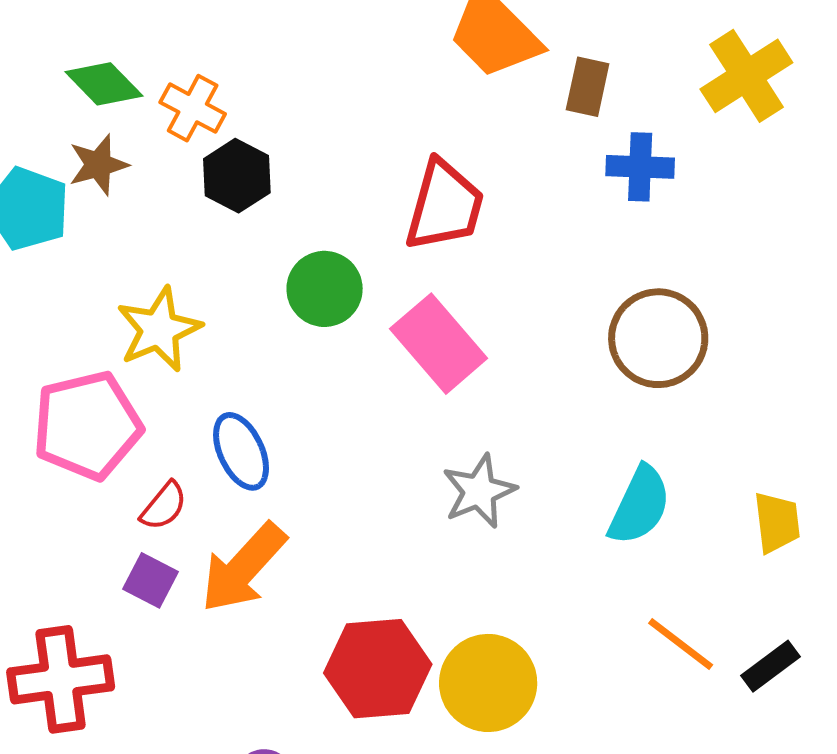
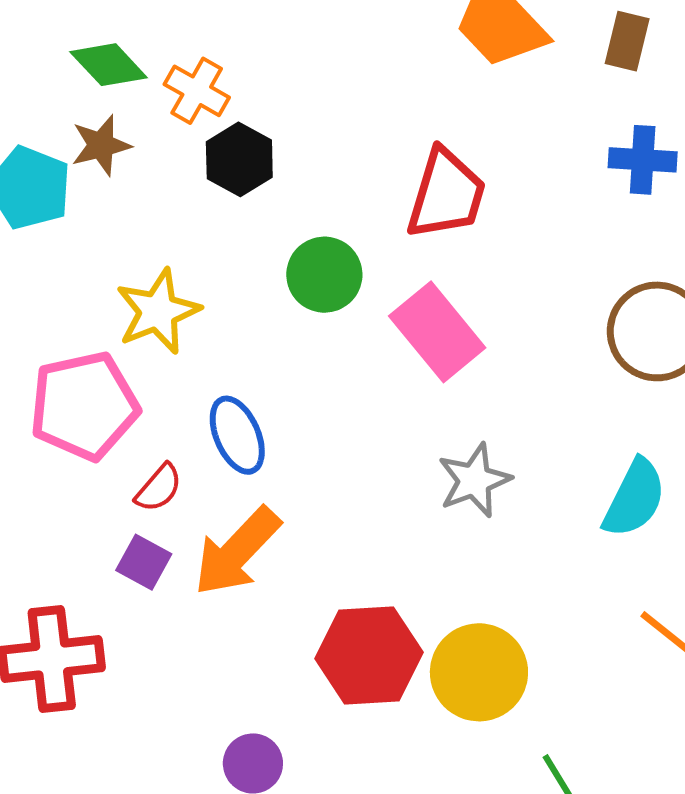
brown rectangle: (588, 87) -> (627, 41), moved

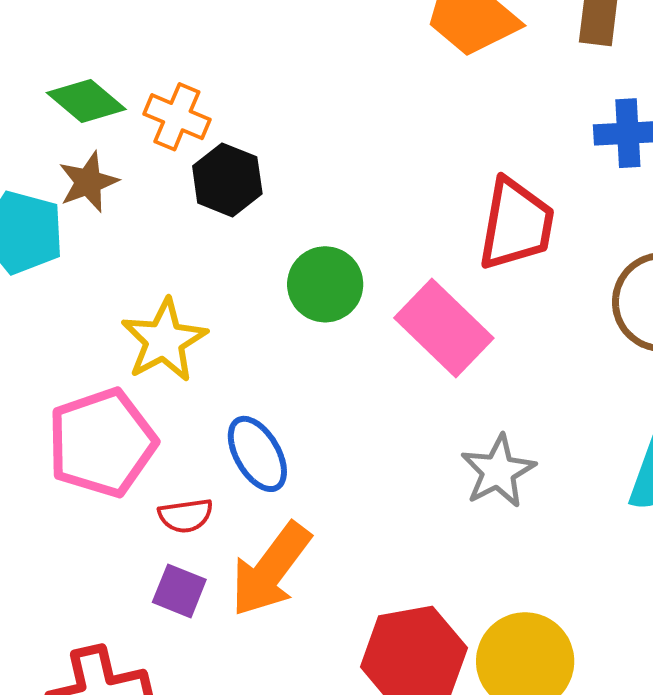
red trapezoid: (446, 194) -> (516, 224), moved
red semicircle: (159, 488) -> (186, 516), turned 48

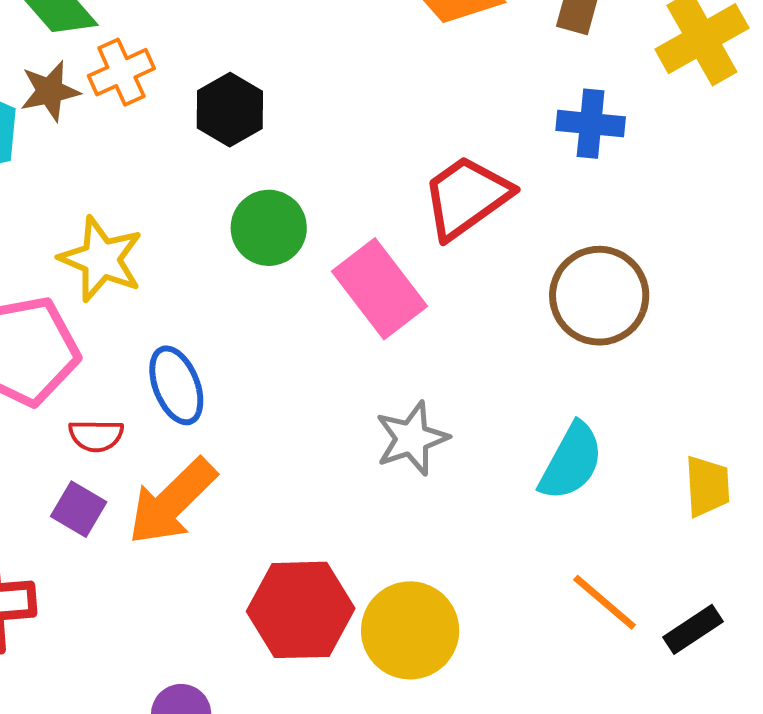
orange cross: (177, 117) -> (121, 72), moved, turned 34
black hexagon: (227, 180) -> (230, 110), moved
red trapezoid: (516, 224) -> (466, 197), turned -144
yellow star: (164, 340) -> (101, 259), turned -30

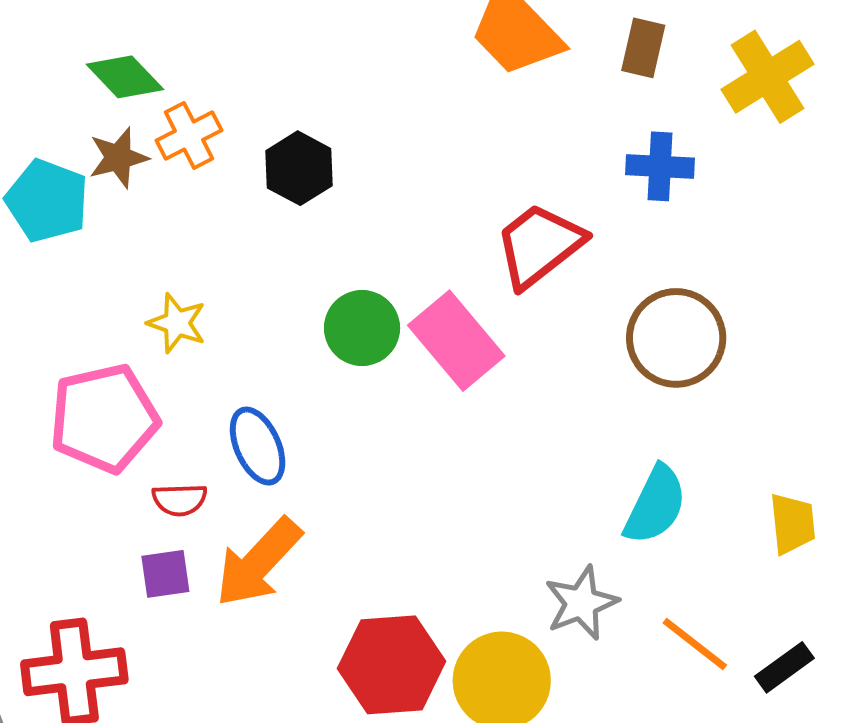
green circle: (269, 228) -> (362, 328), moved
yellow star: (101, 259) -> (177, 323), size x0.7
gray star: (412, 438) -> (581, 603), moved
purple square: (79, 509) -> (165, 574), turned -36

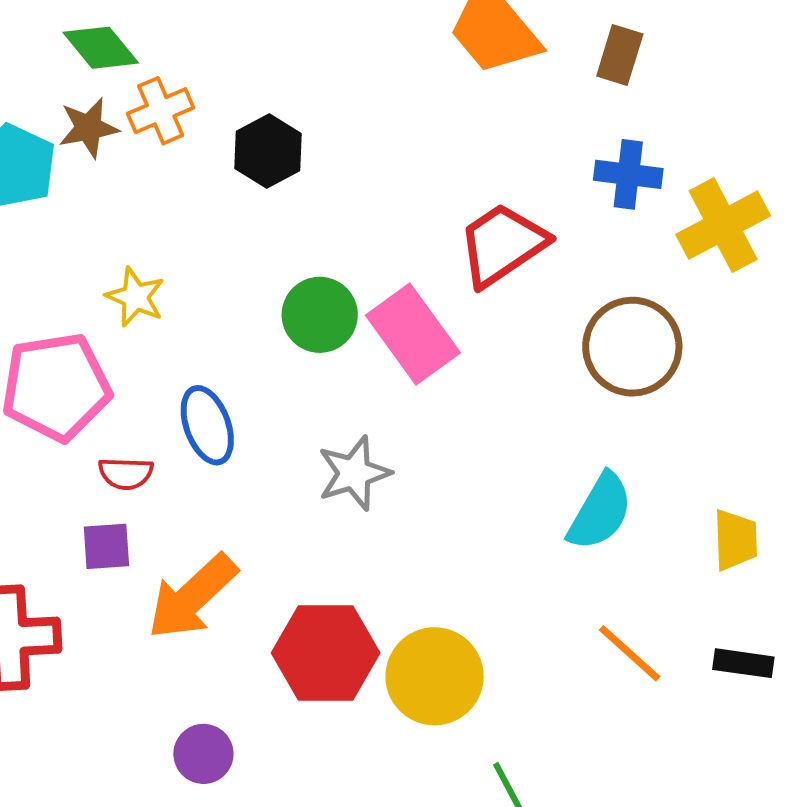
yellow cross: (768, 77) -> (723, 225), moved
orange arrow: (258, 562) -> (192, 597), moved
gray star: (581, 603) -> (354, 473), moved
black rectangle: (784, 667) -> (743, 663), moved, turned 40

